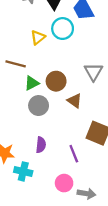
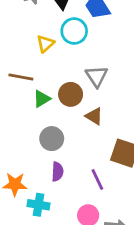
gray triangle: (94, 72) -> (97, 76), moved
gray circle: (39, 106) -> (52, 139), moved

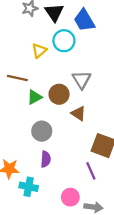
purple line: (97, 179) -> (91, 171), moved

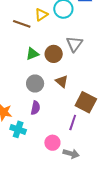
brown line: (17, 78) -> (22, 24), moved
brown triangle: (78, 113) -> (62, 81), moved
purple line: (91, 171) -> (73, 122), turned 35

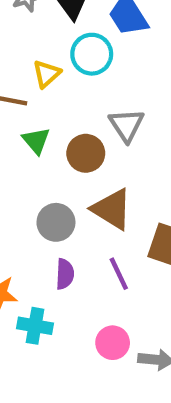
green triangle: (32, 54) -> (36, 141), moved, turned -40
brown triangle: (62, 81) -> (112, 209), size x1.5
purple line: (73, 122) -> (119, 274), moved, turned -35

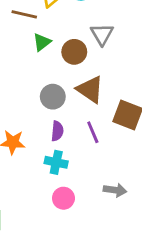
green triangle: (36, 141) -> (42, 42), turned 30
cyan cross: (35, 326) -> (56, 162), moved
pink circle: (113, 343) -> (63, 198), moved

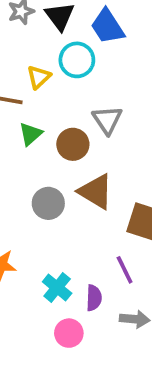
purple semicircle: (57, 131) -> (94, 298), moved
purple line: (93, 132) -> (125, 270), moved
cyan cross: (56, 162) -> (57, 287), turned 30

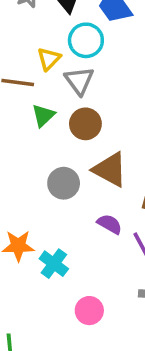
gray triangle: (107, 120) -> (79, 81), moved
cyan cross: (57, 287) -> (54, 264), moved
purple semicircle: (94, 298) -> (110, 224), moved, turned -60

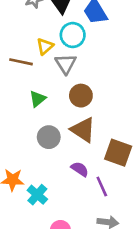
green triangle: (43, 115) -> (38, 99), moved
brown circle: (85, 124) -> (81, 96), moved

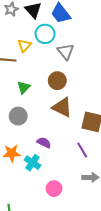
gray triangle: (66, 64) -> (66, 52), moved
gray circle: (49, 137) -> (18, 116), moved
purple semicircle: (80, 169) -> (44, 143), moved

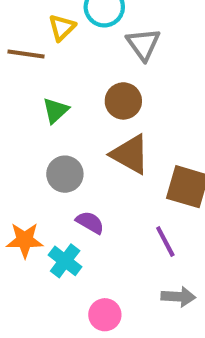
gray circle: (18, 116) -> (65, 174), moved

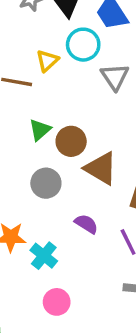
brown circle: (123, 101) -> (71, 141), moved
purple semicircle: (90, 222) -> (86, 224), moved
pink circle: (105, 315) -> (57, 302), moved

